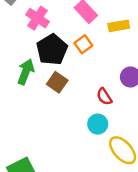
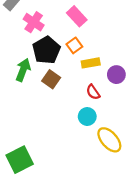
yellow rectangle: (119, 26) -> (91, 63), moved

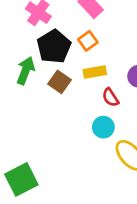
yellow rectangle: (91, 63) -> (95, 72), moved

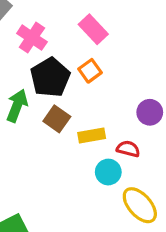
yellow rectangle: (95, 72) -> (92, 135), moved
red semicircle: (110, 97) -> (128, 149), moved, turned 138

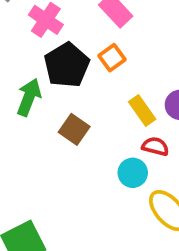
brown square: (57, 119) -> (74, 129), moved
yellow rectangle: (92, 135) -> (142, 110), moved, turned 65

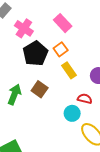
green arrow: (29, 97) -> (14, 94), moved
yellow rectangle: (142, 110) -> (69, 70), moved

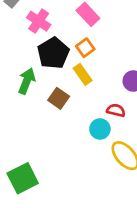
yellow rectangle: (69, 70) -> (83, 74), moved
green arrow: (14, 94) -> (27, 81), moved

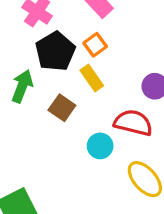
red semicircle: (116, 110) -> (133, 123), size x1.6
cyan circle: (100, 129) -> (100, 146), moved

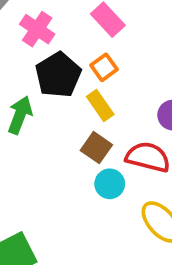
brown square: (62, 108) -> (96, 148), moved

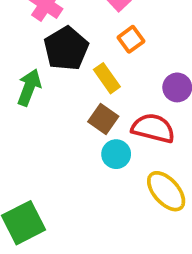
orange square: (104, 67) -> (131, 39), moved

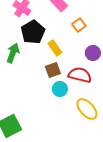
orange square: (131, 39) -> (79, 25), moved
brown square: (103, 119) -> (53, 70), turned 35

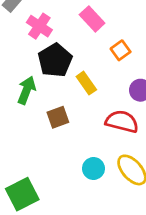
brown square: (53, 70) -> (58, 117), moved
cyan circle: (60, 89) -> (93, 168), moved

